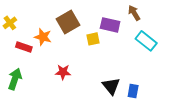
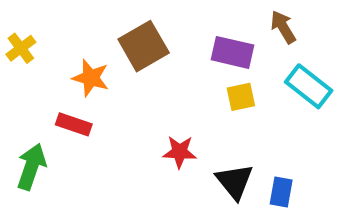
yellow square: (93, 39) -> (241, 97), moved
red rectangle: (24, 47) -> (74, 124), moved
red star: (63, 72) -> (180, 152), moved

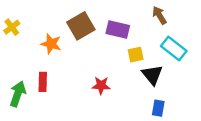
purple rectangle: (232, 52) -> (118, 30), moved
red rectangle: (74, 124) -> (43, 82), moved, turned 72
black triangle: (235, 182) -> (152, 75), moved

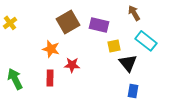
orange star: (51, 44) -> (51, 49), moved
red rectangle: (43, 82) -> (50, 78), moved
red star: (101, 85) -> (72, 65), moved
green arrow: (18, 94) -> (15, 79), turned -45

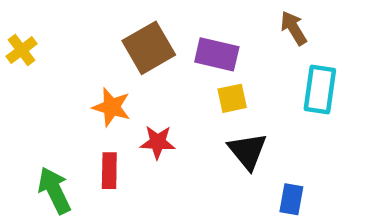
cyan rectangle: (146, 41) -> (320, 90), turned 60
yellow square: (114, 46) -> (232, 98), moved
black triangle: (128, 63) -> (248, 151), moved
green arrow: (15, 79) -> (54, 190), moved

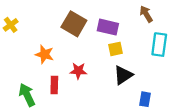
brown square: (149, 48) -> (74, 24), turned -30
orange star: (112, 107) -> (44, 54), moved
black triangle: (248, 151) -> (123, 75), turned 35

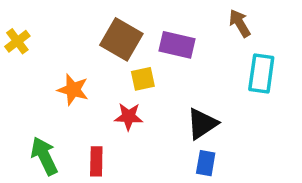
yellow square: (115, 49) -> (143, 79), moved
red rectangle: (54, 85) -> (96, 161), moved
blue rectangle: (145, 99) -> (206, 163), moved

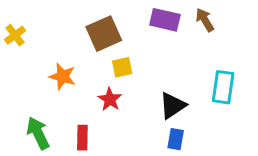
brown square: (121, 39) -> (104, 34), turned 36
purple rectangle: (177, 45) -> (165, 20), moved
cyan rectangle: (261, 74) -> (223, 87), moved
red star: (129, 117) -> (110, 99), turned 30

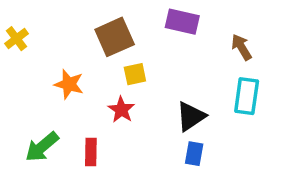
brown arrow: (205, 20) -> (241, 47), moved
green arrow: (38, 133) -> (42, 147), turned -104

